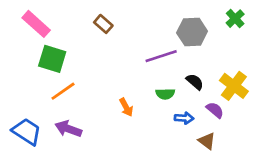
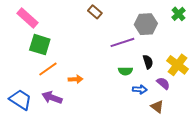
brown rectangle: (103, 24) -> (95, 12), moved
black semicircle: (195, 82) -> (148, 62), turned 32
orange arrow: (126, 107) -> (75, 79), moved, turned -64

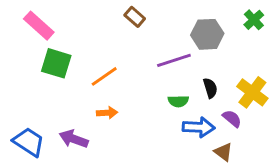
orange line: (48, 69) -> (104, 76), moved
blue arrow: (140, 89) -> (199, 127), size x1.5

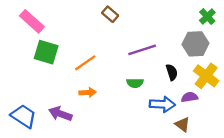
gray hexagon: (207, 34) -> (195, 44), moved
green semicircle: (178, 101) -> (135, 83), moved
purple semicircle: (232, 119) -> (190, 97), turned -49

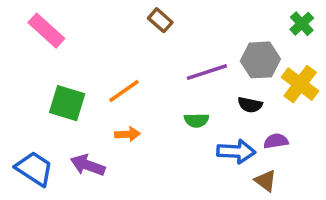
gray hexagon: (195, 44) -> (260, 60), moved
green square: (46, 52) -> (67, 103), moved
black semicircle: (172, 72) -> (250, 105), turned 119
yellow cross: (206, 76) -> (300, 84), moved

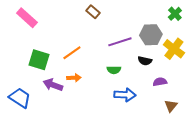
blue arrow: (236, 151) -> (125, 95), moved
purple arrow: (88, 165) -> (53, 85), moved
brown triangle: (266, 181) -> (171, 106), moved, turned 32

